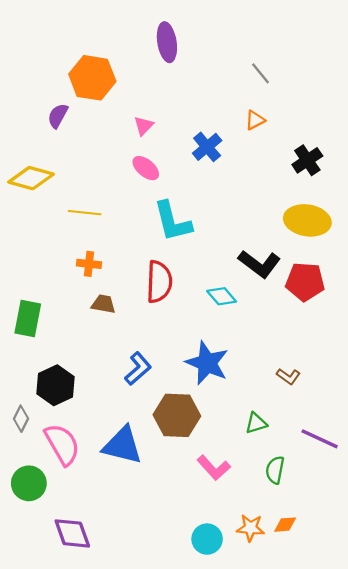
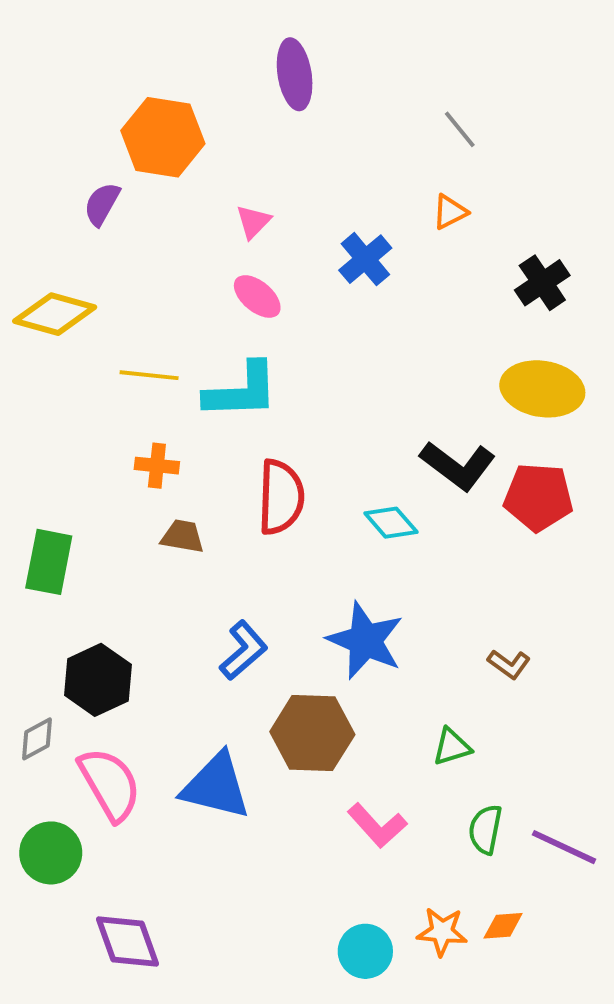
cyan L-shape: (173, 222) -> (241, 391), moved, turned -78
gray diamond: (21, 419) -> (37, 739), turned 35
purple line: (320, 439) -> (564, 847), moved

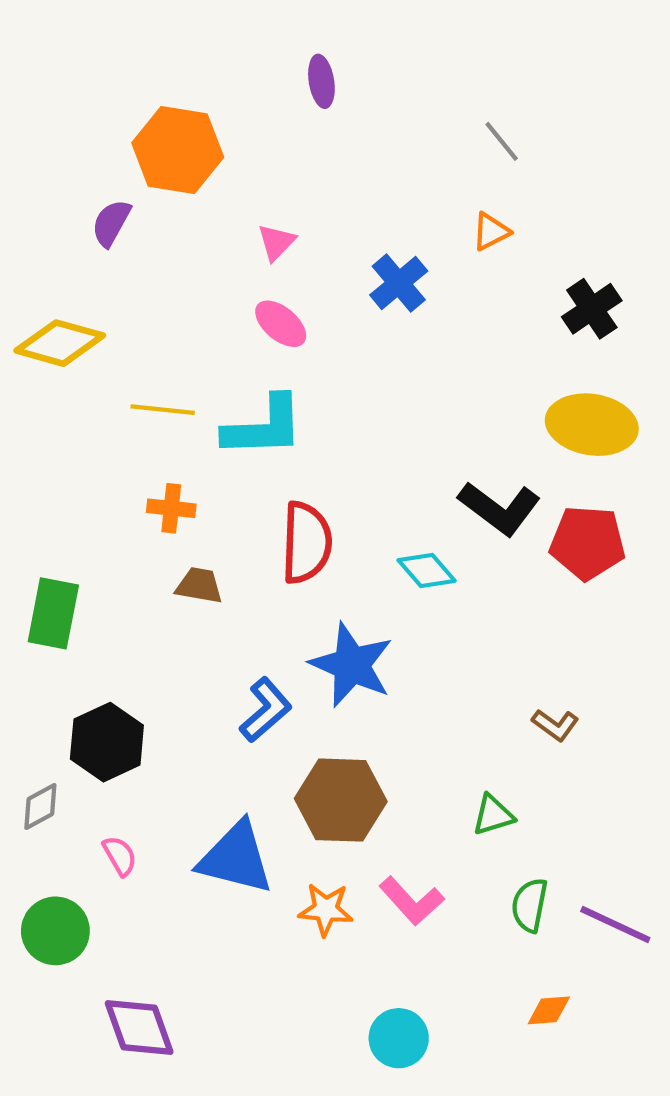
purple ellipse: (295, 74) -> (321, 81), size x0.7
blue star: (365, 641) -> (351, 665), moved
pink semicircle: (110, 784) -> (120, 856), size x0.5
orange star: (442, 932) -> (326, 909), moved

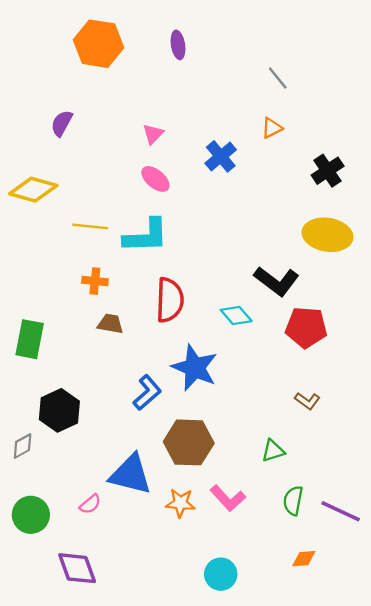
orange hexagon: (178, 150) -> (98, 44), moved
red pentagon: (587, 543) -> (306, 327), moved
pink semicircle: (120, 856) -> (90, 504), moved, turned 80

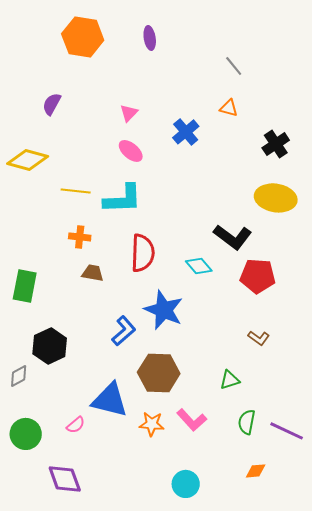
orange triangle: (272, 128) -> (229, 108), turned 42

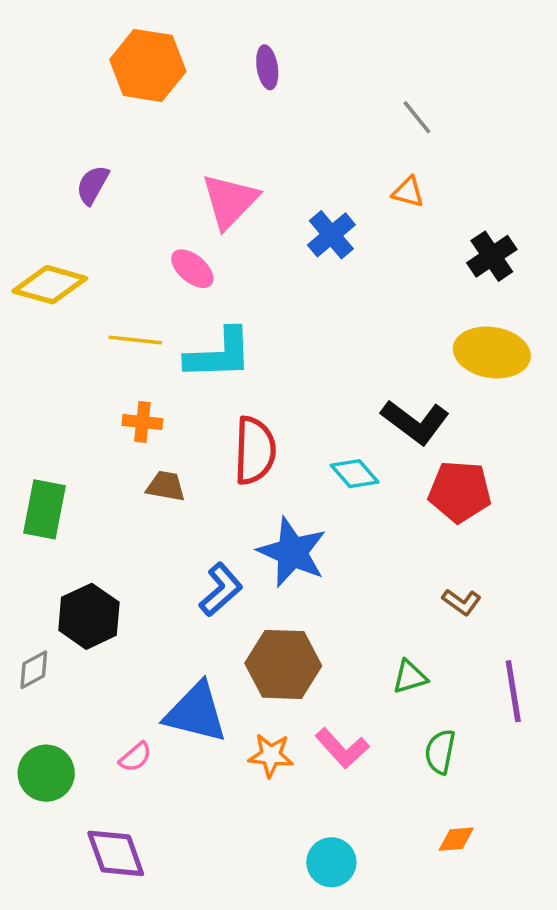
pink triangle: (129, 113) -> (230, 201), size x1.8
pink ellipse: (131, 151) -> (192, 269), moved
purple line: (287, 431) -> (513, 691), moved, turned 56

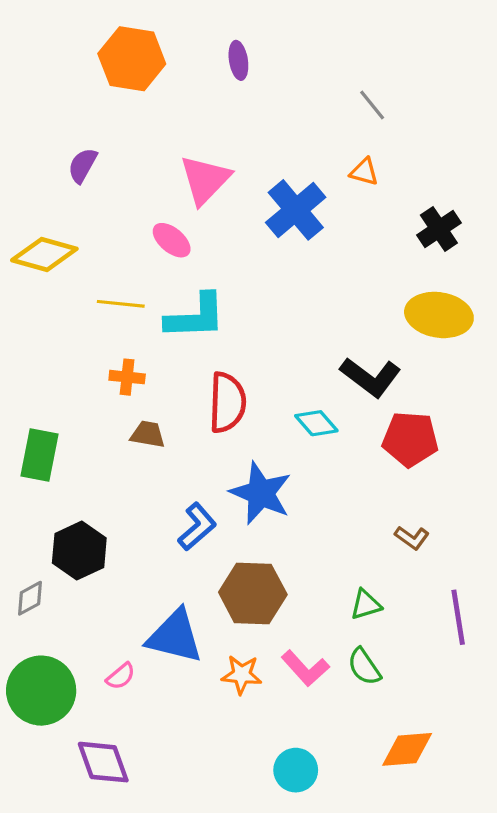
blue cross: (331, 235) -> (296, 210), size x1.4
green semicircle: (440, 752) -> (364, 667), moved, turned -45
green circle: (46, 773) -> (41, 691), size x1.4
orange diamond: (456, 839) -> (407, 749), size x1.6

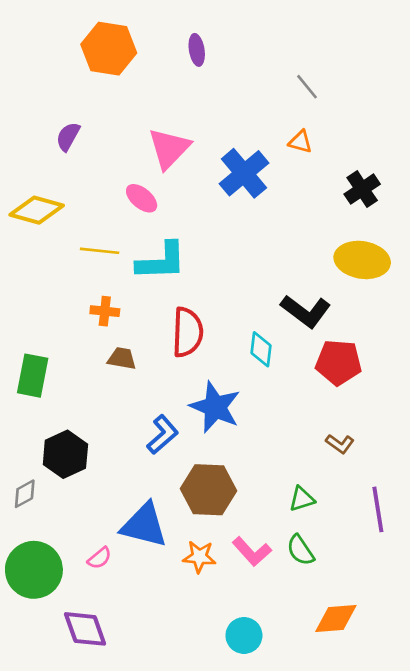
cyan diamond: (316, 423) -> (261, 349), turned 48

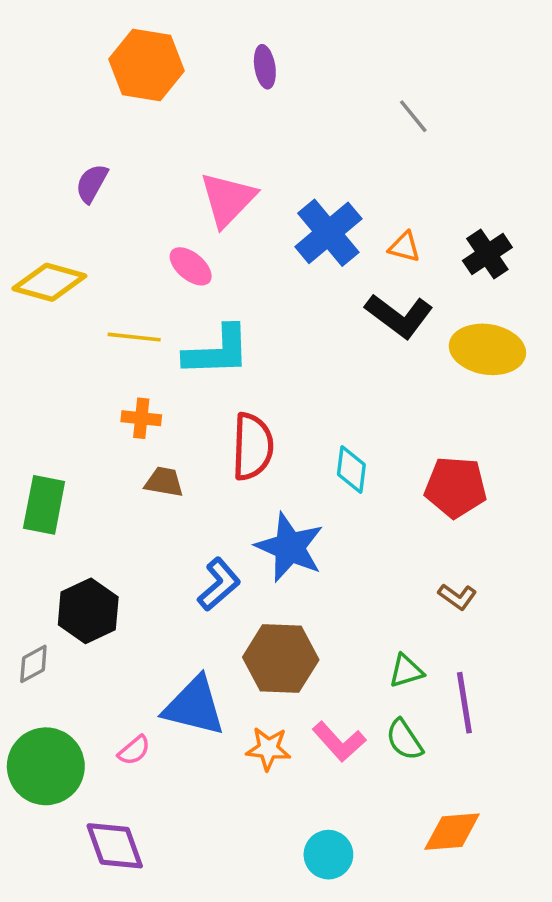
orange triangle: (300, 142) -> (404, 247), moved
black L-shape: (306, 311) -> (399, 316), moved
purple line: (378, 509) -> (464, 703), moved

